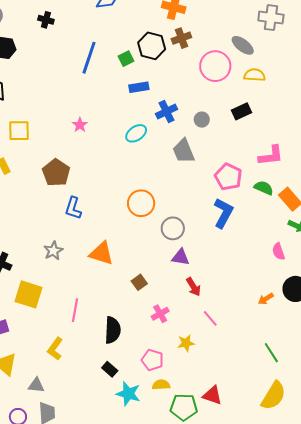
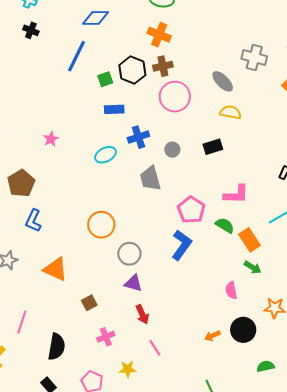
blue line: (89, 58) -> (76, 56), moved
pink circle: (215, 66) -> (175, 97), moved

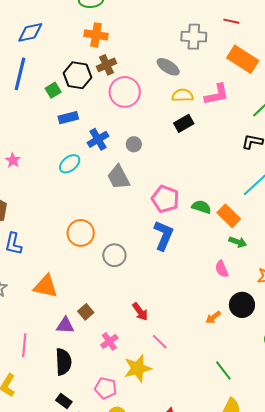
black rectangle: (213, 147) -> (184, 123), moved
pink L-shape: (236, 194) -> (217, 94), moved
purple triangle: (133, 283) -> (65, 325), moved
yellow star: (128, 369) -> (138, 368), size x1.6

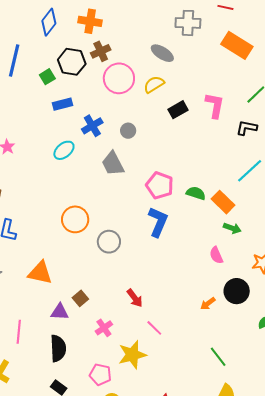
blue diamond: (30, 32) -> (49, 22), moved, turned -40
pink L-shape: (217, 94) -> (215, 105), moved, turned -68
yellow semicircle: (183, 95) -> (154, 84), moved, turned -30

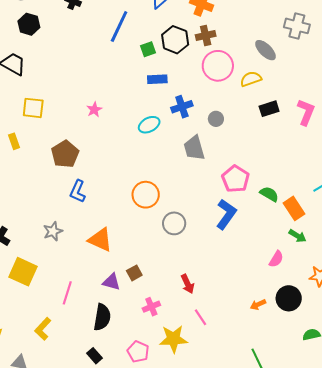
pink semicircle: (216, 255) -> (276, 259), turned -138

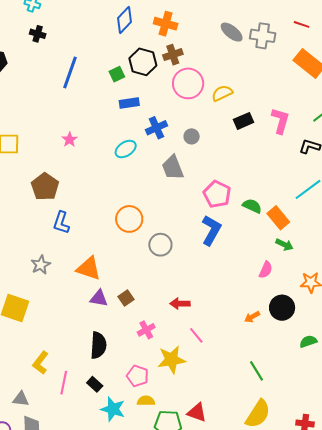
blue line: (119, 27) -> (70, 72), moved
gray ellipse: (266, 50) -> (232, 32), moved
purple triangle: (111, 282) -> (99, 298), moved
red arrow: (188, 284) -> (180, 304), turned 120
pink line: (67, 293) -> (64, 383), moved

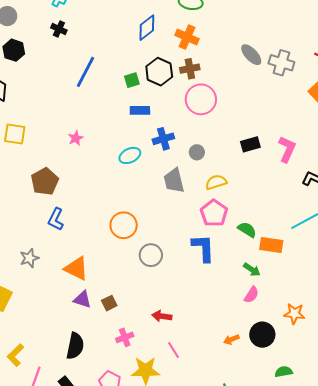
yellow semicircle: (222, 93) -> (216, 182), moved
orange rectangle: (278, 218) -> (271, 245), turned -50
blue L-shape: (211, 230) -> (203, 248), turned -40
green arrow: (284, 245) -> (252, 270), moved

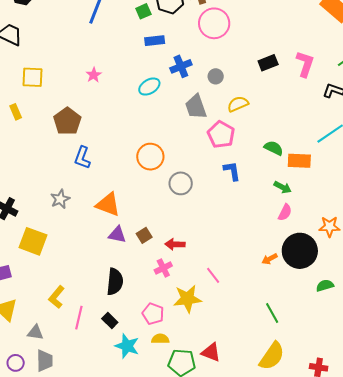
pink pentagon: (214, 213) -> (221, 135), moved
blue L-shape: (203, 248) -> (232, 171), size x0.7
red arrow: (162, 316) -> (175, 244), moved
black circle: (262, 335) -> (300, 251), size x1.4

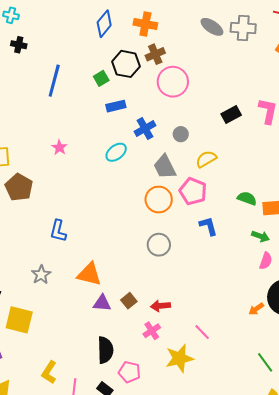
brown pentagon: (67, 121) -> (19, 187), moved
orange circle: (150, 157) -> (159, 200), moved
pink pentagon: (153, 314) -> (129, 372), moved

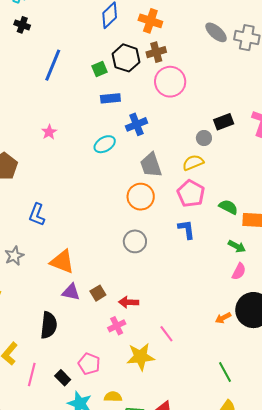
gray circle: (181, 134) -> (204, 138), moved
pink pentagon: (193, 191) -> (191, 194), moved
black semicircle: (105, 350) -> (49, 325), moved

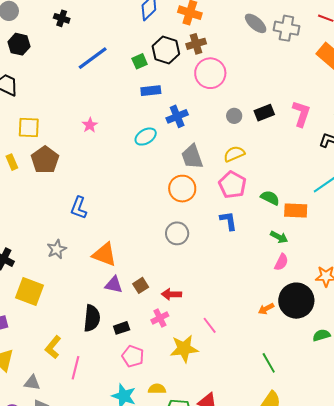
blue line: (53, 65) -> (93, 58), turned 32
gray circle: (204, 138) -> (234, 116), moved
black rectangle: (63, 378) -> (122, 328), moved, turned -63

